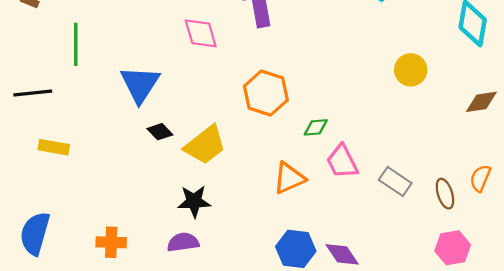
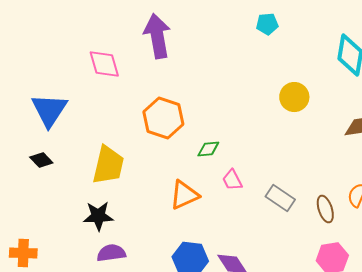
black diamond: (160, 132) -> (41, 160), moved
yellow trapezoid: (205, 145) -> (108, 165), turned -39
pink trapezoid: (342, 162) -> (232, 180), size x0.7
purple semicircle: (183, 242) -> (111, 253), moved

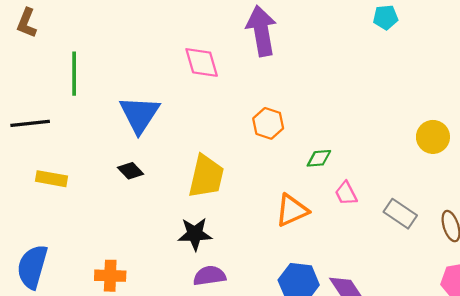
yellow circle: (294, 97) -> (433, 137), moved
orange hexagon: (163, 118) -> (268, 123), size x0.7

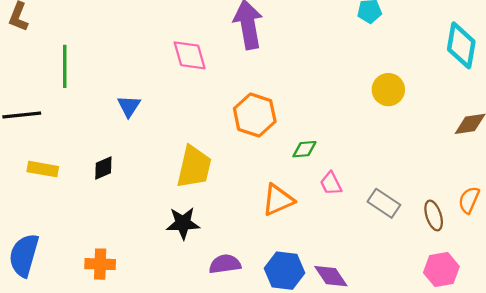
blue triangle: (140, 114) -> (129, 106), size x0.6
orange hexagon: (268, 123) -> (255, 115), size x1.4
yellow circle: (433, 137) -> (388, 90), moved
black diamond: (131, 171) -> (103, 168), moved, turned -70
purple semicircle: (210, 276) -> (225, 264), moved

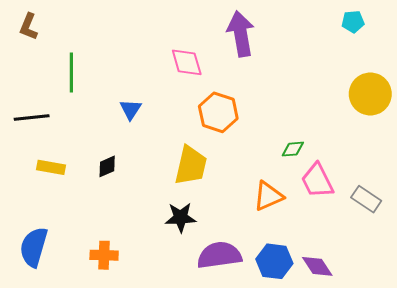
yellow circle: (388, 90) -> (370, 94), size x1.4
orange hexagon: (255, 115) -> (218, 112), moved
pink trapezoid: (331, 183) -> (317, 181), size x1.6
purple semicircle: (225, 264) -> (219, 255), size x1.5

